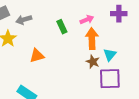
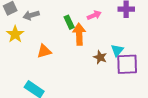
orange arrow: (92, 39) -> (79, 34), moved
purple square: (110, 79) -> (127, 64), moved

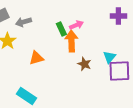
pink arrow: (94, 15) -> (76, 25), moved
brown star: (100, 57) -> (84, 64), moved

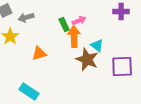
cyan triangle: (109, 57) -> (97, 46), moved, turned -32
brown star: (84, 64) -> (87, 60), size x1.6

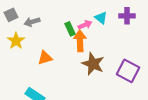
cyan triangle: (97, 46) -> (101, 18), moved
purple square: (122, 66) -> (128, 71), turned 30

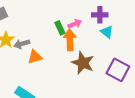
purple cross: (127, 16) -> (100, 15), moved
cyan triangle: (101, 18) -> (107, 32), moved
gray arrow: (32, 22) -> (22, 44), moved

